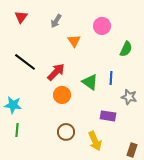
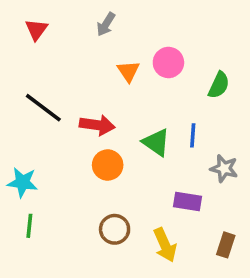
gray arrow: (56, 21) -> (106, 24), moved
pink circle: (102, 26) -> (168, 62), moved
red arrow: (56, 72) -> (97, 125), turned 54
brown rectangle: (132, 150) -> (226, 245), moved

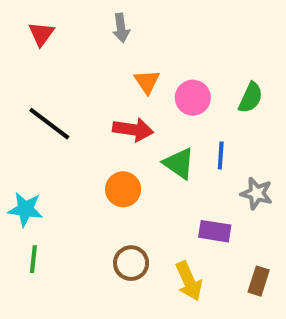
gray arrow: (106, 24) -> (121, 28), turned -40
pink circle: (168, 62) -> (193, 98), moved
red arrow: (97, 125) -> (133, 130), moved

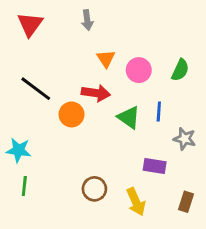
red triangle: (41, 34) -> (30, 24), size x1.4
orange circle: (123, 189) -> (72, 114), moved

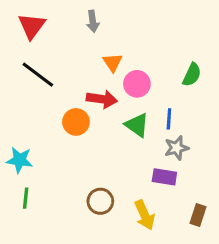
pink circle: (139, 70) -> (137, 84), moved
black line: (36, 89) -> (38, 75), moved
gray star: (185, 139) -> (177, 148), moved, turned -30

